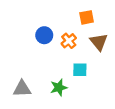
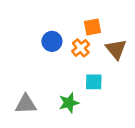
orange square: (87, 17) -> (92, 27), moved

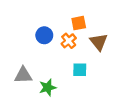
green star: (69, 103) -> (48, 87), moved
gray triangle: (26, 104) -> (23, 75), moved

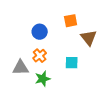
orange cross: (69, 41) -> (40, 56), moved

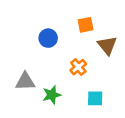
orange cross: (40, 56) -> (78, 67), moved
cyan square: (72, 63) -> (95, 98), moved

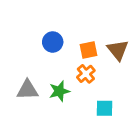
orange square: (86, 25) -> (89, 50), moved
green star: (52, 95) -> (59, 91), moved

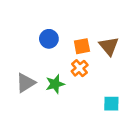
gray triangle: (27, 90) -> (26, 83), turned -30
cyan square: (104, 108) -> (111, 104), moved

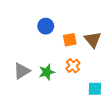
blue circle: (49, 39) -> (46, 26), moved
orange cross: (80, 68) -> (73, 66), moved

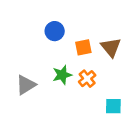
green star: (47, 72) -> (62, 75), moved

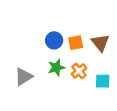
blue circle: (55, 31) -> (54, 40), moved
cyan square: (113, 106) -> (103, 81), moved

